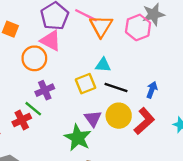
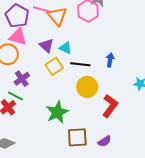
cyan triangle: (103, 65) -> (66, 48), turned 32
purple triangle: (93, 119) -> (46, 46), moved
red L-shape: (144, 121) -> (110, 106), moved
green star: (78, 138) -> (57, 112), turned 30

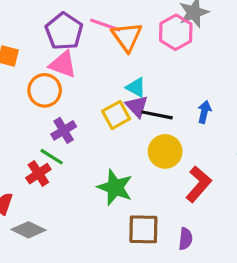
purple triangle: (46, 46) -> (137, 106), moved
green star: (57, 112) -> (115, 187), turned -30
purple semicircle: (104, 141) -> (186, 239), turned -56

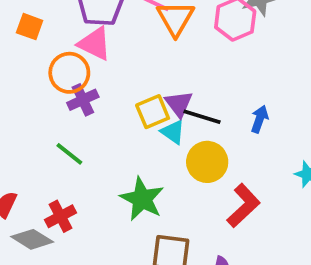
cyan triangle: (136, 87) -> (173, 132), moved
purple cross: (64, 130) -> (83, 100), moved
red cross: (38, 174) -> (60, 216), moved

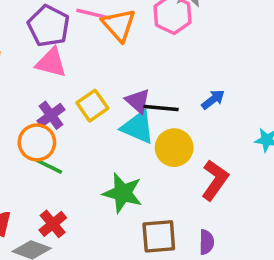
orange circle: (69, 73) -> (37, 142), moved
yellow square: (153, 112) -> (92, 106), moved
blue arrow: (260, 119) -> (213, 99), turned 45
cyan triangle: (173, 132) -> (138, 127), size x1.5

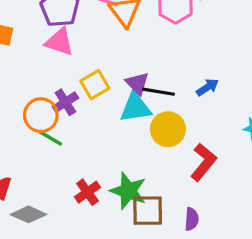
purple cross: (51, 115) -> (65, 102), moved
cyan triangle: (138, 127) -> (135, 108), turned -36
green star: (123, 193) -> (128, 191), moved
red cross: (53, 224) -> (87, 192), moved

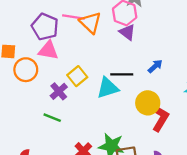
purple triangle: (137, 83) -> (127, 32), moved
orange circle: (41, 115) -> (26, 70), moved
yellow circle: (168, 129) -> (148, 103), moved

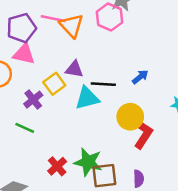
purple pentagon: (45, 27) -> (21, 28), turned 30
purple triangle: (127, 32) -> (74, 69), moved, turned -30

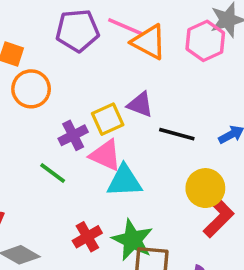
orange triangle: (71, 26) -> (149, 42), turned -30
pink triangle: (24, 54) -> (105, 155), moved
cyan triangle: (87, 98) -> (124, 181), moved

